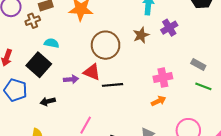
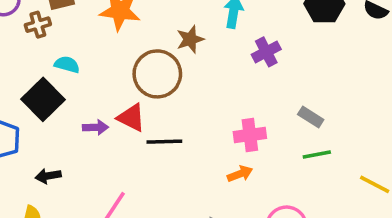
brown star: (141, 35) -> (190, 39), moved
green line: (203, 86) -> (317, 154), turned -35
black arrow: (48, 101) -> (48, 176), moved

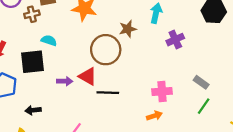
black square: (43, 99) -> (33, 62), turned 35
green line: (317, 154) -> (204, 106), turned -48

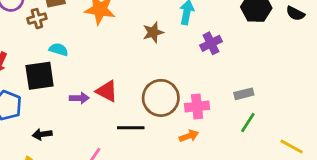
brown circle: (106, 50) -> (161, 98), moved
gray rectangle: (201, 82) -> (244, 94), turned -48
black line: (108, 93) -> (131, 128), moved

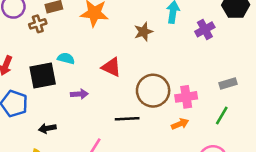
purple cross: (211, 43) -> (205, 29), moved
cyan semicircle: (59, 49) -> (66, 58), moved
red triangle: (107, 91) -> (111, 67), moved
green line: (248, 123) -> (222, 115), moved

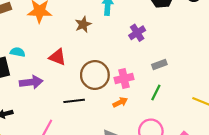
purple cross: (205, 29) -> (137, 33), moved
purple arrow: (79, 94) -> (31, 82), size x1.5

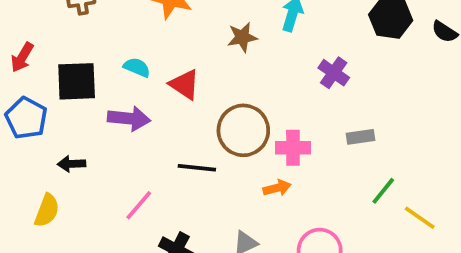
purple cross: (137, 33) -> (334, 73), turned -35
cyan semicircle: (18, 52) -> (137, 67), moved
green line: (156, 93) -> (383, 191), moved

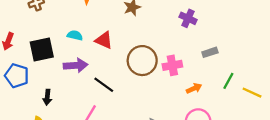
black arrow: (72, 164) -> (47, 97), turned -72
black line: (197, 168) -> (104, 85), moved, turned 40
orange arrow: (277, 188) -> (194, 88), moved

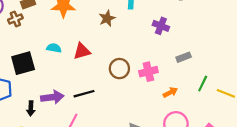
red triangle: (104, 40) -> (82, 51), turned -36
brown circle: (142, 61) -> (119, 69), size x0.7
purple arrow: (76, 65) -> (52, 97), moved
black line: (104, 85) -> (84, 94), turned -48

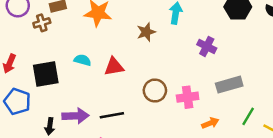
gray rectangle: (184, 57) -> (229, 85), size x1.5

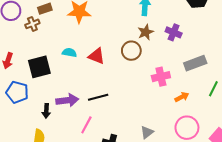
brown star: (146, 32) -> (146, 32), moved
red triangle: (114, 67) -> (97, 56), turned 36
brown circle: (155, 91) -> (131, 51), moved

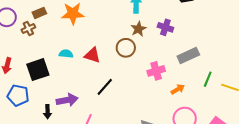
black line: (98, 97) -> (105, 87), moved, turned -30

